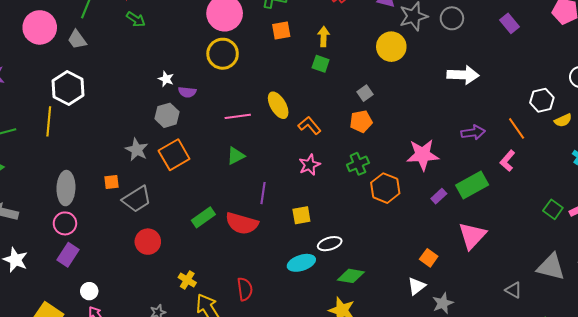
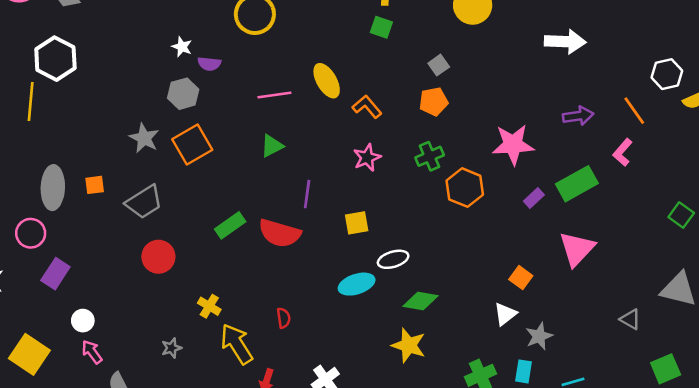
orange square: (111, 182) -> (95, 185), moved
pink circle: (65, 223) -> (31, 233), moved
red semicircle: (245, 289) -> (284, 318), size x0.7

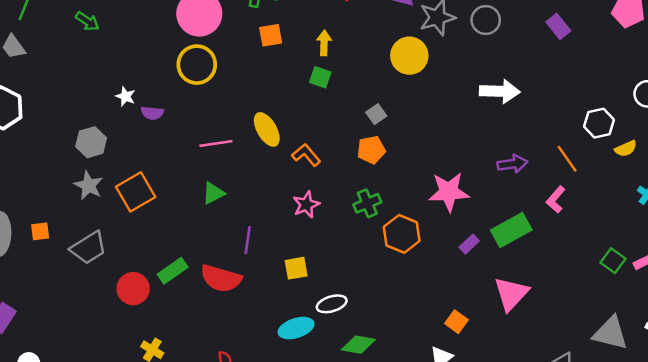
gray hexagon: (183, 94) -> (91, 142), moved
red circle: (158, 257) -> (133, 289), moved

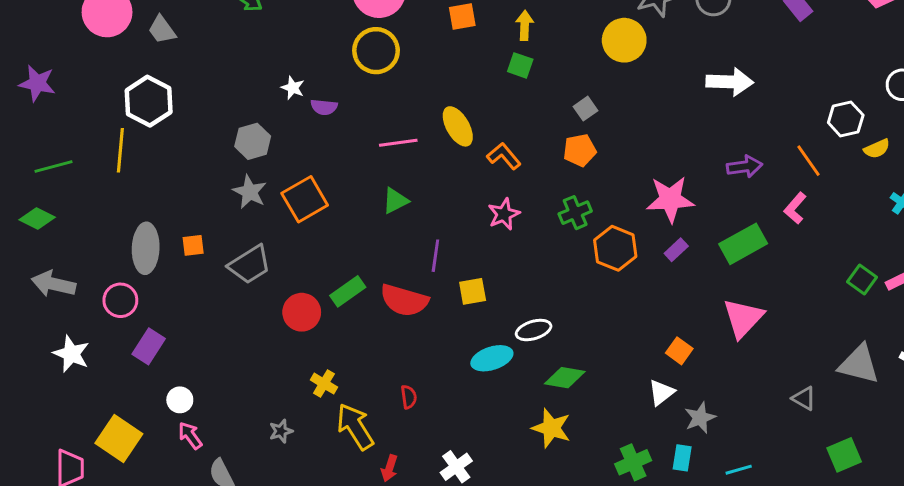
purple rectangle: (469, 244) -> (676, 250), moved
yellow square: (296, 268) -> (473, 291), moved

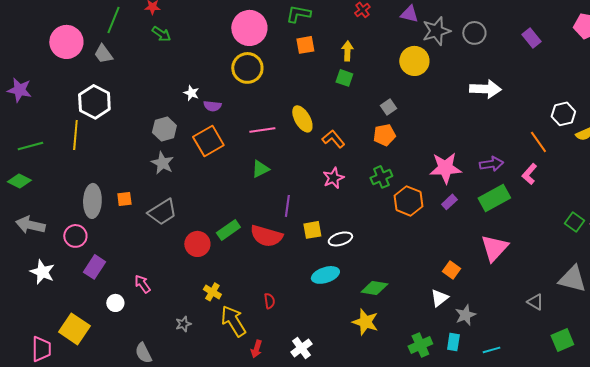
purple arrow: (745, 167) -> (491, 164), moved
orange square: (305, 199) -> (208, 141), moved
white ellipse: (534, 330) -> (340, 239), moved
pink arrow: (190, 436) -> (142, 284), moved

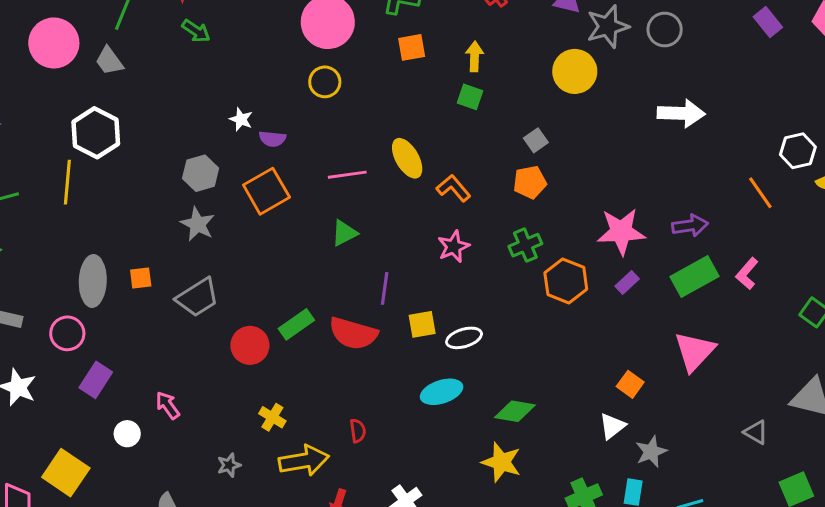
purple rectangle: (531, 38) -> (768, 22), moved
yellow circle: (247, 68) -> (325, 82), size x0.7
pink L-shape: (529, 174) -> (747, 274), moved
yellow arrow: (233, 321) -> (304, 461), turned 112

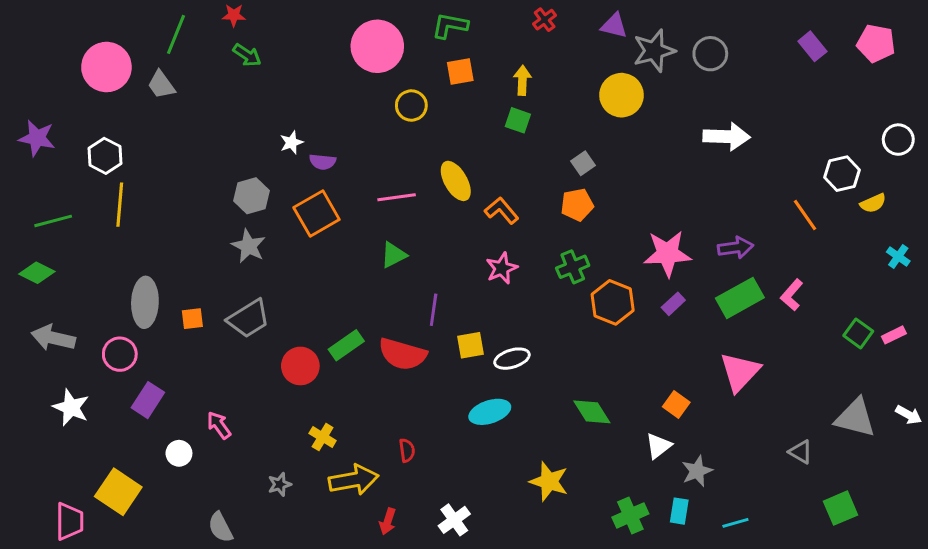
yellow circle: (325, 82) -> (411, 105), moved
white star: (241, 119) -> (291, 142), turned 30
white hexagon: (96, 133) -> (105, 156), moved, size x0.7
orange square: (141, 278) -> (192, 319), moved
green diamond: (515, 411) -> (592, 412), moved, turned 48

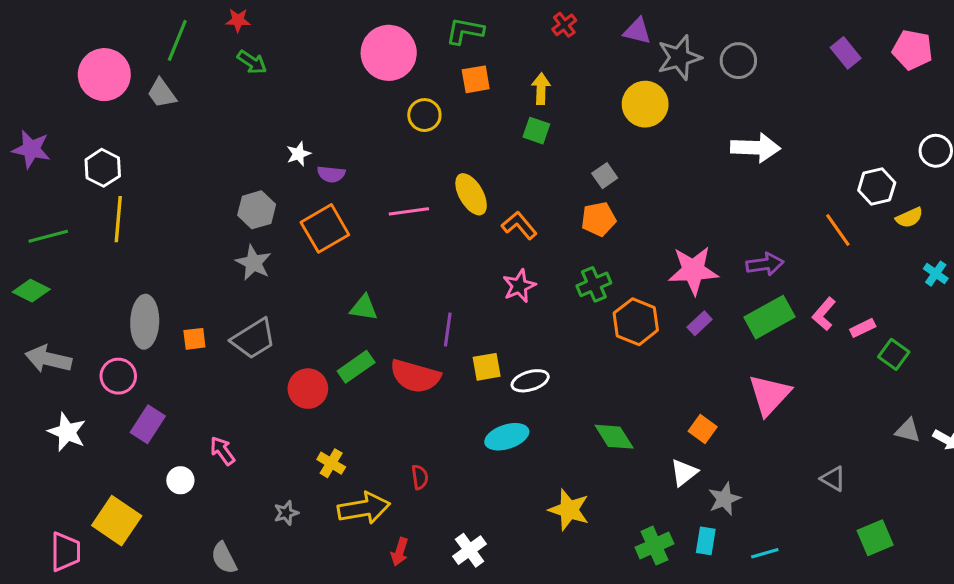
green triangle: (394, 255) -> (364, 308), moved, turned 36
pink rectangle: (894, 335) -> (863, 328), moved
gray triangle: (855, 418) -> (908, 431), moved, size x0.6

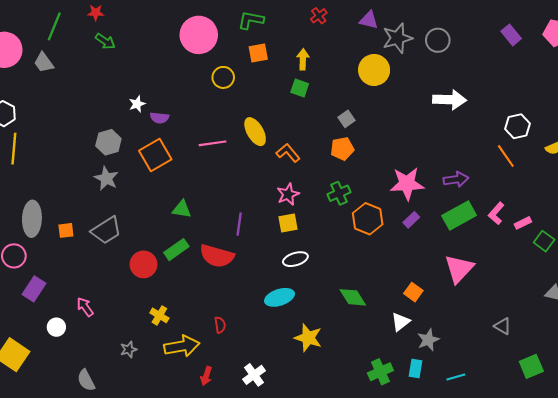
white hexagon: (877, 187) -> (517, 126), moved
yellow square: (487, 367) -> (288, 223), moved
yellow star: (569, 510) -> (308, 338), moved

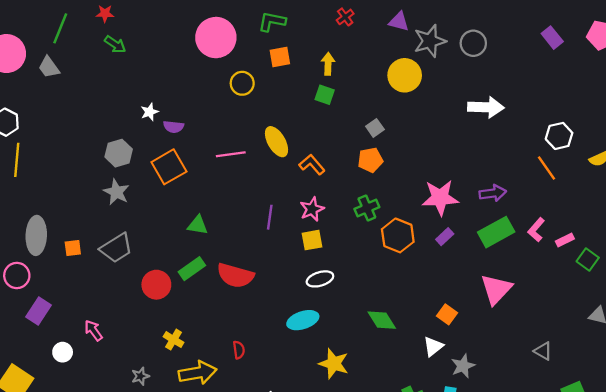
purple line: (239, 224) -> (270, 217), moved

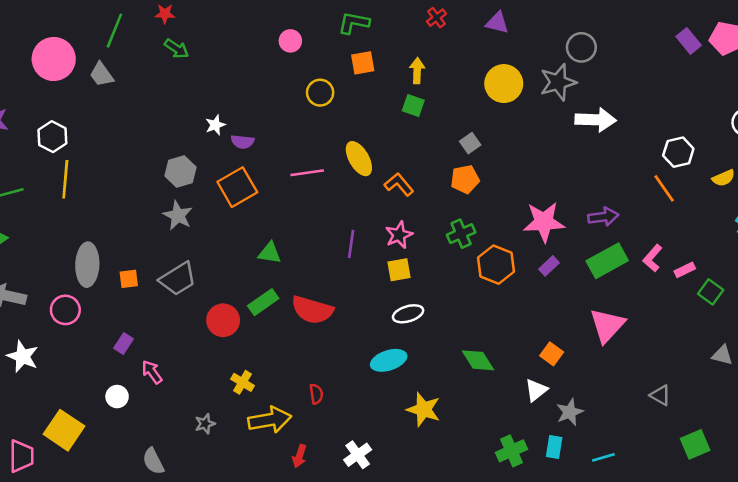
pink circle: (216, 38) -> (290, 41), size x0.5
purple rectangle: (552, 38) -> (689, 41), moved
gray star: (430, 41) -> (558, 82), moved
purple rectangle: (39, 311) -> (124, 344), moved, size x0.7

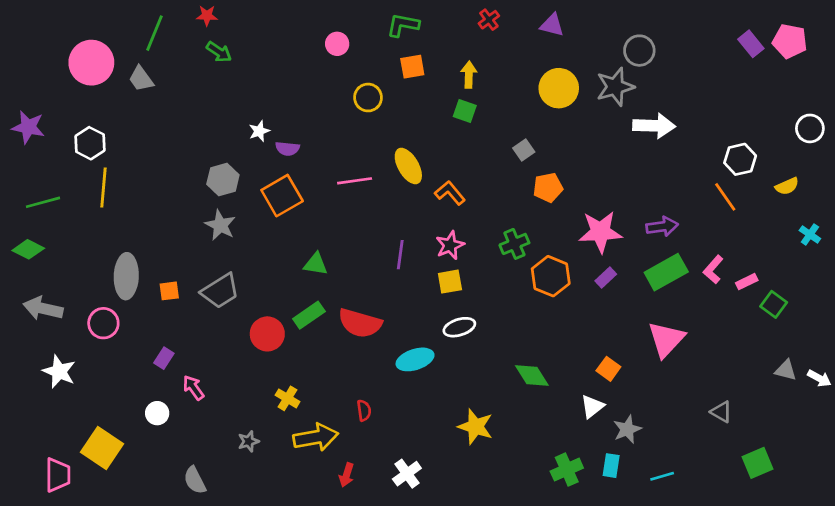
orange pentagon: (465, 179) -> (548, 188), moved
cyan ellipse: (389, 360) -> (415, 359), moved

